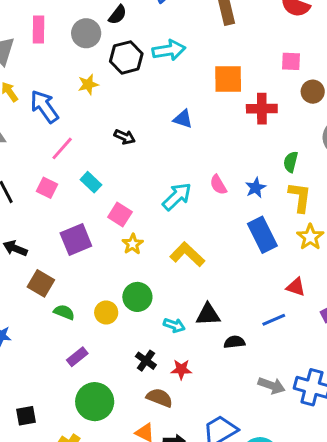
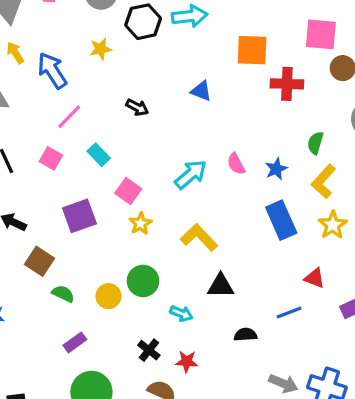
pink square: (291, 61) -> (321, 34), size x1.5
yellow L-shape: (300, 197) -> (324, 181), turned -148
black triangle: (208, 314) -> (221, 286), moved

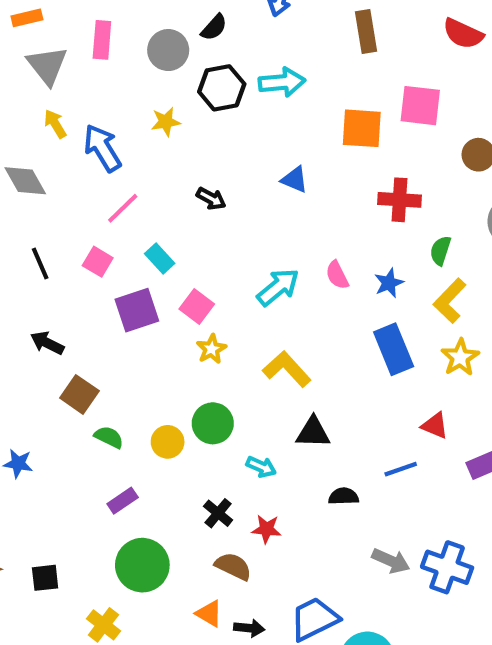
pink square: (321, 34) -> (420, 106), moved
red cross: (287, 84) -> (399, 200), moved
purple square: (79, 216) -> (137, 310), moved

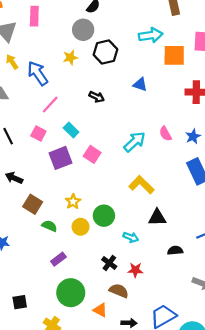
gray circle: (168, 50) -> (83, 30), moved
cyan arrow: (282, 82) -> (151, 35), moved
black hexagon: (222, 88) -> (105, 52), moved
yellow star: (211, 349) -> (73, 202), moved
orange triangle: (209, 613) -> (100, 310), moved

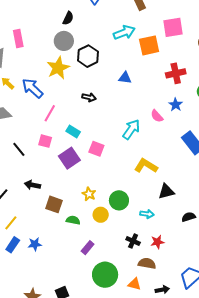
yellow star: (70, 58) -> (58, 68), size x1.6
blue star: (193, 136) -> (176, 105), moved

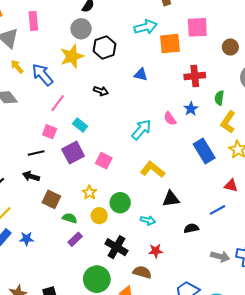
black line: (19, 149) -> (36, 153), moved, turned -70
pink square: (96, 149) -> (104, 161), moved
black cross: (133, 241) -> (116, 247), moved, size x1.5
purple rectangle: (88, 248) -> (75, 239), moved

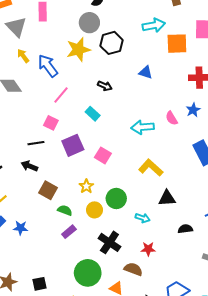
cyan rectangle: (80, 125) -> (93, 114), moved
cyan arrow: (141, 130) -> (143, 127), turned -140

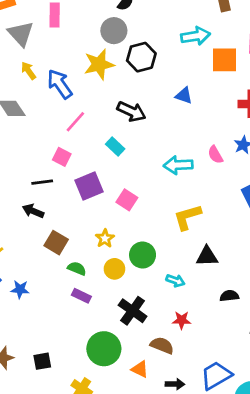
black arrow: (105, 86) -> (131, 111), size x1.5
yellow L-shape: (151, 168) -> (187, 217), turned -60
purple rectangle: (69, 232) -> (81, 296), turned 64

